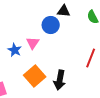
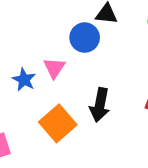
black arrow: (60, 80) -> (100, 105), moved

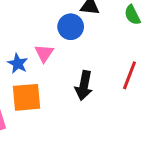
orange square: (58, 123) -> (27, 97), moved, turned 36

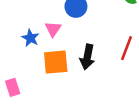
orange square: (27, 97) -> (56, 62), moved

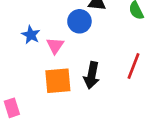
blue star: (30, 38) -> (31, 35), moved

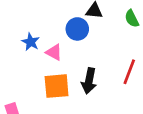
pink triangle: (55, 46) -> (54, 52), turned -36

